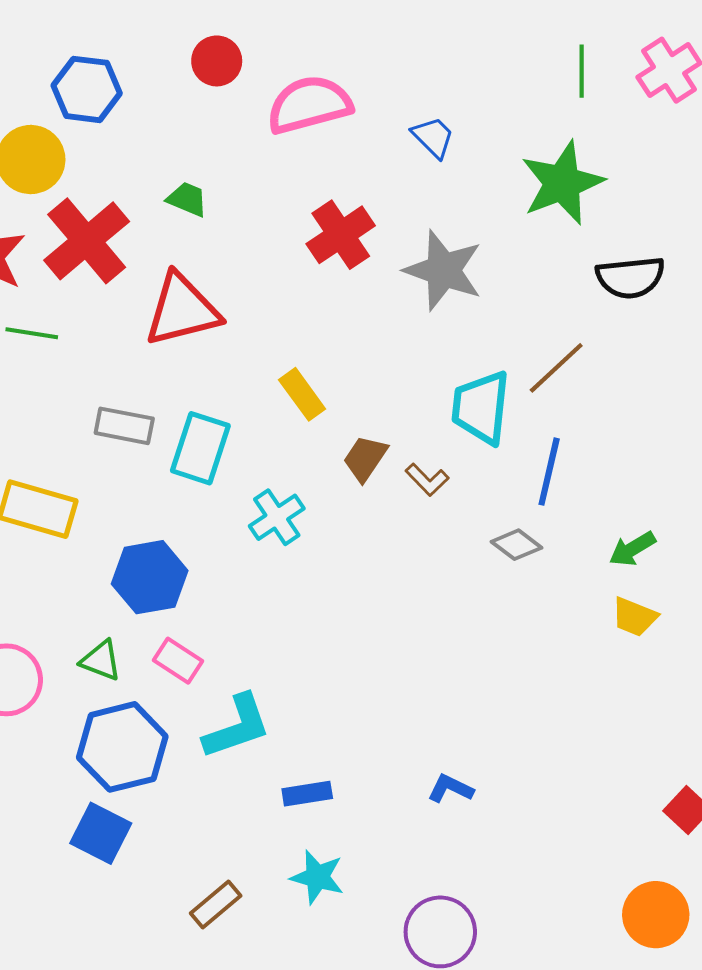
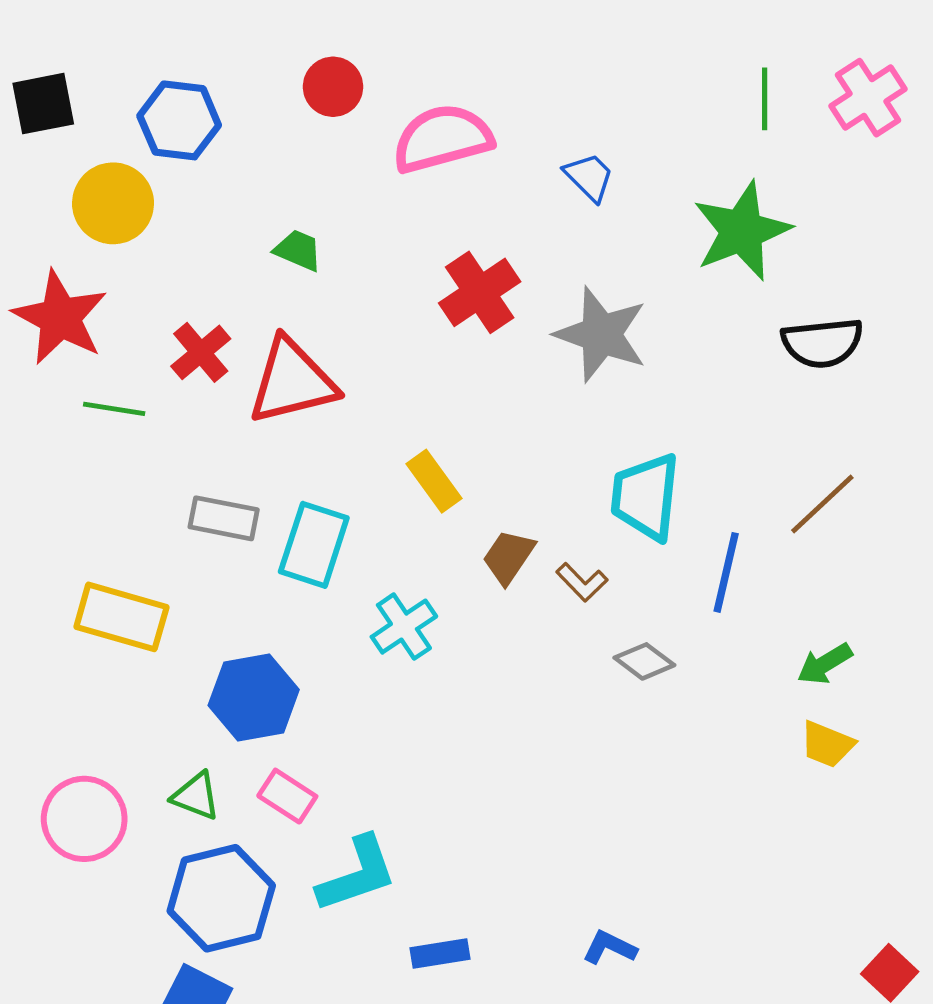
red cross: (87, 241) -> (201, 352), moved, size x0.6
brown line: (556, 368) -> (822, 504), moved
gray diamond: (517, 545) -> (644, 661), moved

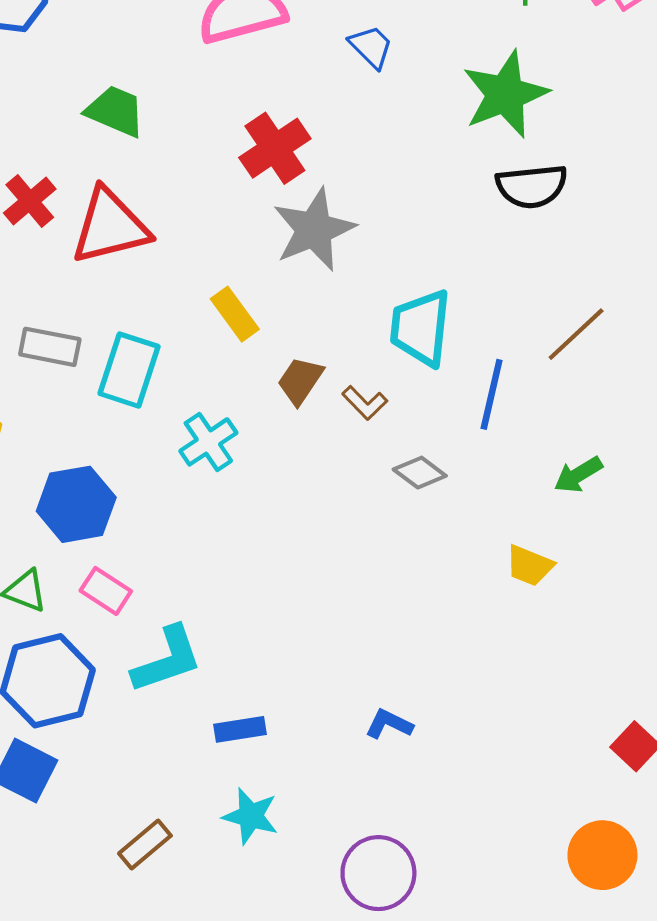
green trapezoid: (298, 250) -> (115, 111), size x1.4
gray star: (601, 334) -> (314, 230), moved, turned 30
black semicircle: (822, 343) -> (532, 186), moved
yellow trapezoid: (827, 744) -> (530, 566), moved

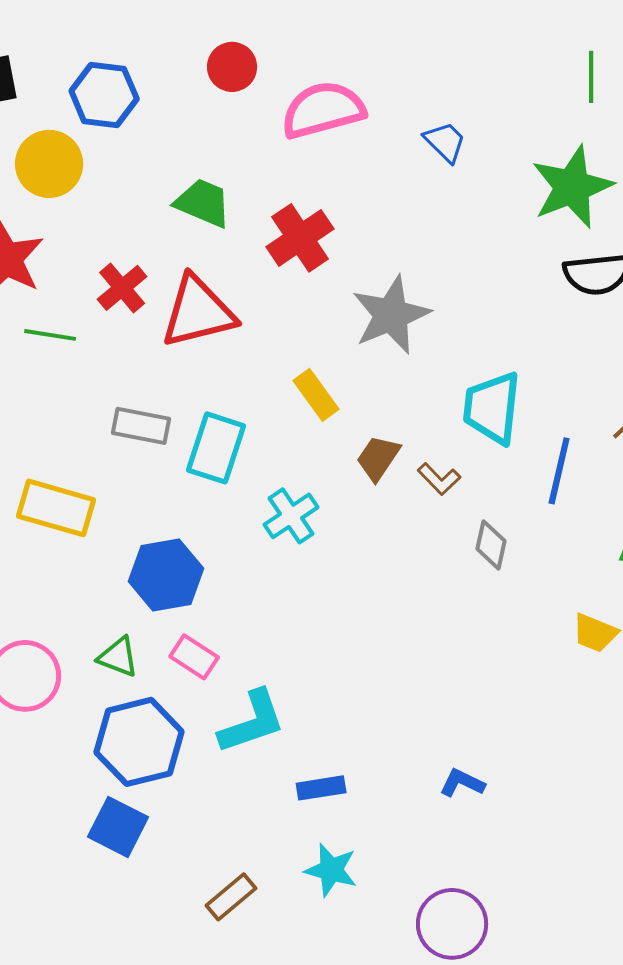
red cross: (275, 148) -> (300, 238), moved
gray diamond: (420, 473) -> (491, 545), turned 66

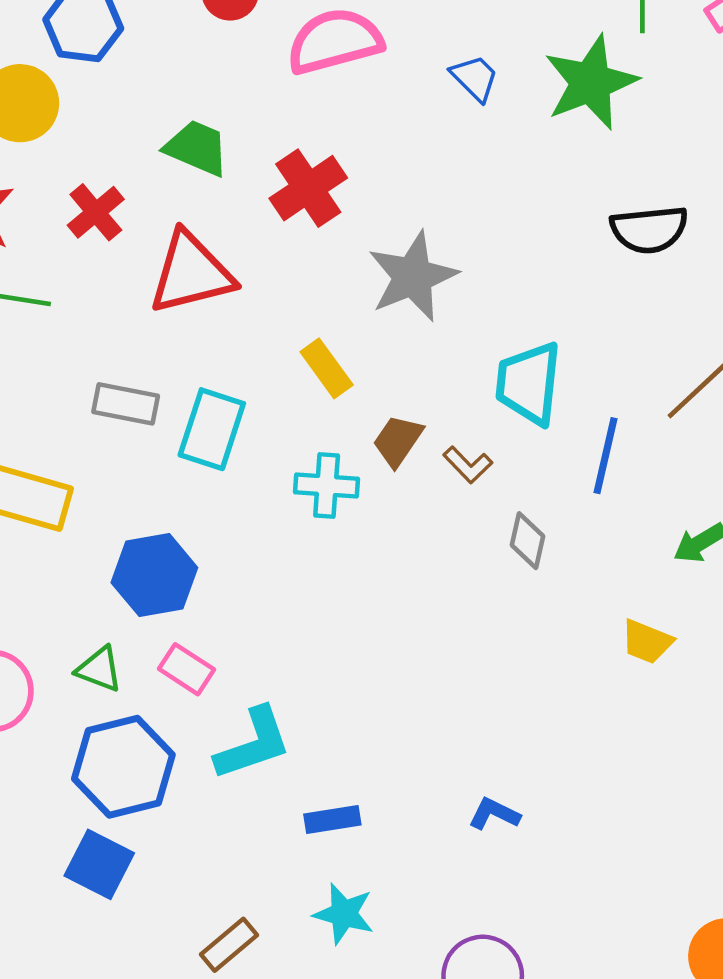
green star: (572, 187) -> (591, 83), moved
red cross: (122, 288) -> (96, 212), moved
cyan cross: (291, 516) -> (327, 485), moved, turned 38

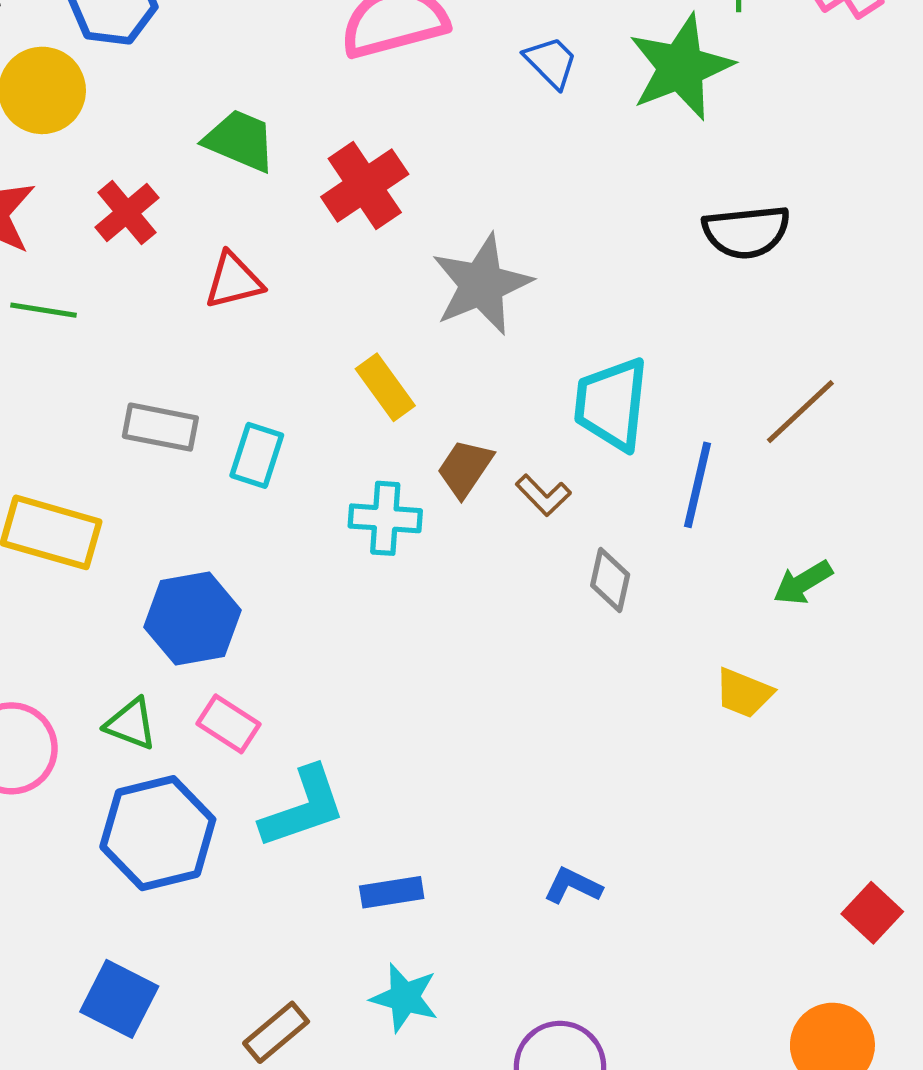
red triangle: (191, 273) -> (234, 281), size x0.6
cyan rectangle: (212, 429) -> (257, 455), size x0.7
blue square: (99, 864) -> (119, 999), moved

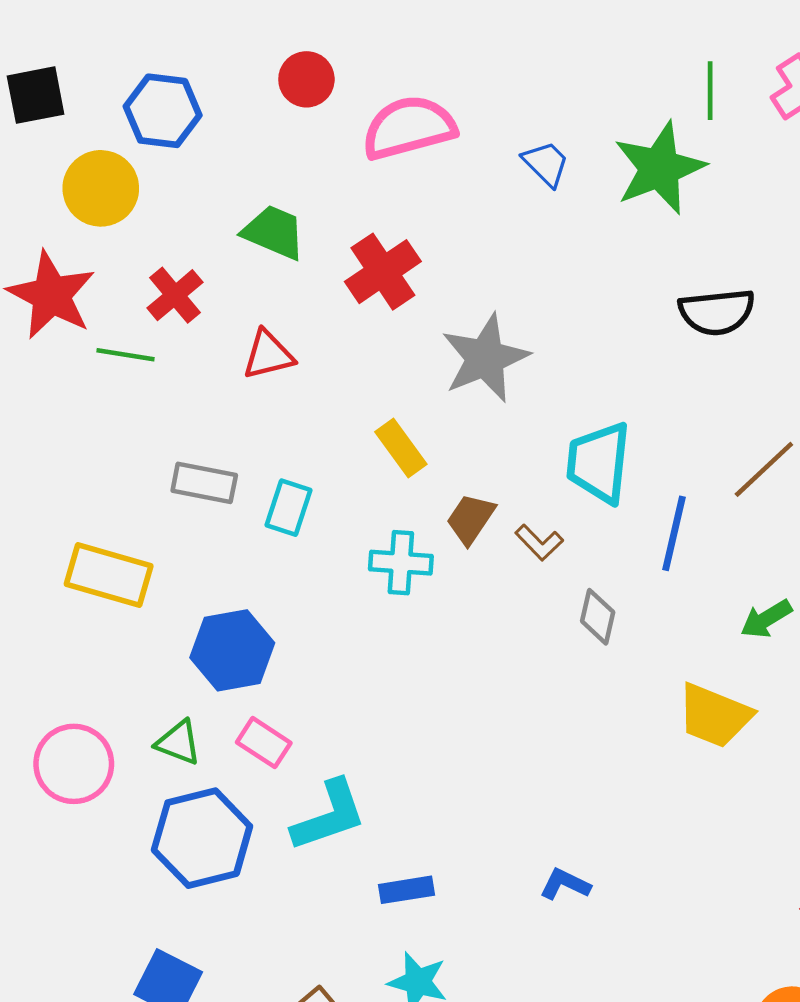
green line: (43, 310) -> (125, 355), moved
yellow trapezoid: (744, 693) -> (715, 716), size x1.5

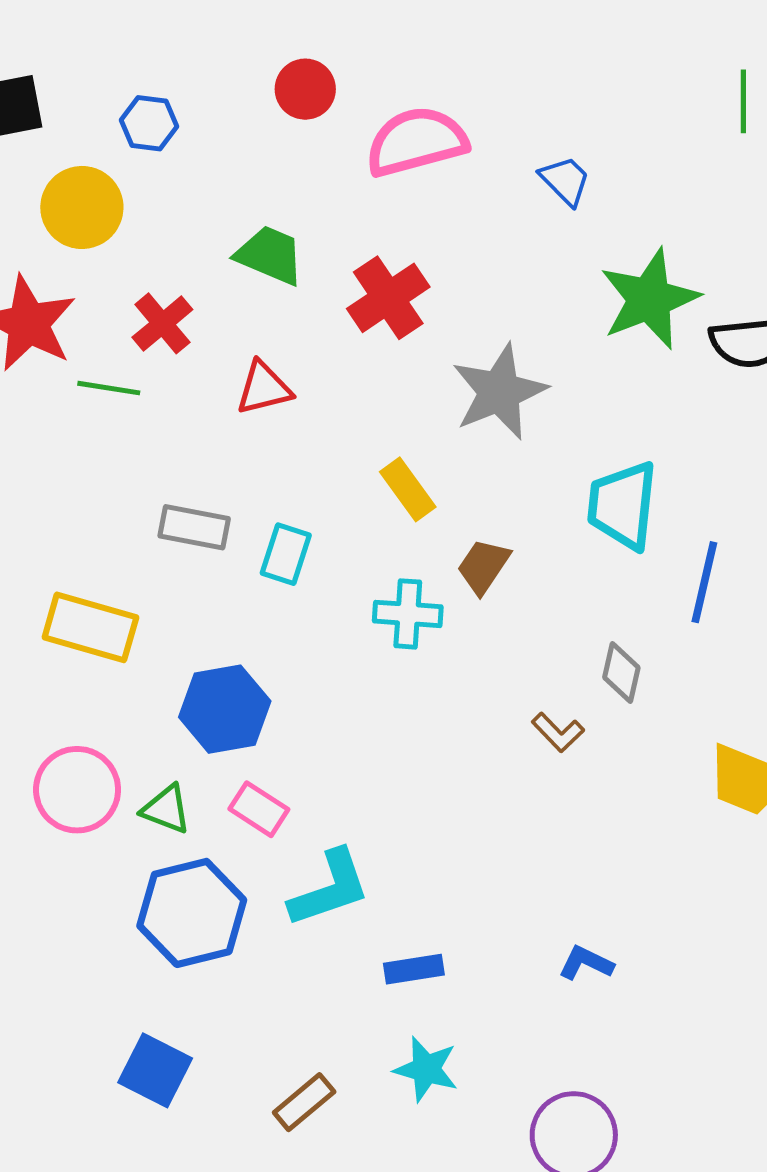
blue hexagon: (163, 111) -> (149, 123), size x0.7
green star: (659, 168) -> (649, 299), moved
brown L-shape: (539, 542) -> (558, 732), moved
pink circle: (74, 764) -> (77, 790), moved

